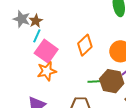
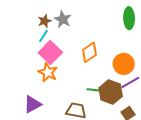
gray star: (22, 19) -> (63, 19), moved
orange star: (47, 71) -> (48, 72), turned 30

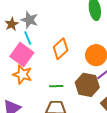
cyan line: (43, 36) -> (28, 38), moved, turned -48
green line: (94, 90) -> (56, 86), moved

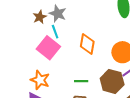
orange diamond: (61, 49) -> (87, 44), turned -40
orange star: (22, 74) -> (40, 80), moved

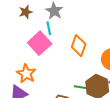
brown star: (40, 17) -> (26, 12), moved
green line: (81, 81) -> (81, 87), moved

